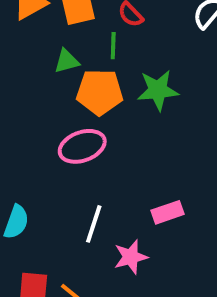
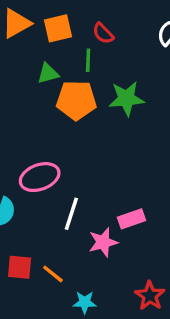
pink ellipse: (82, 146) -> (40, 177), moved
pink rectangle: (168, 212) -> (131, 219), moved

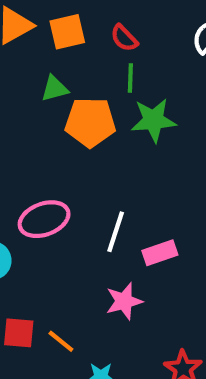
green line: (88, 60) -> (130, 78), moved
white line: (71, 214) -> (116, 232), moved
pink rectangle: (131, 219) -> (160, 253), moved

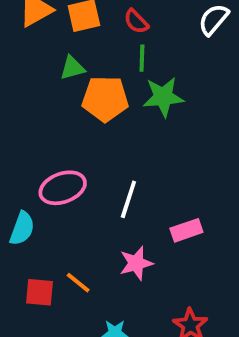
pink rectangle: (160, 253) -> (186, 230), moved
orange line: (61, 341) -> (78, 283), moved

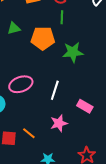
green triangle: (72, 68) -> (14, 28), moved
green star: (163, 97) -> (73, 52), moved
pink rectangle: (186, 230) -> (85, 106), turned 49

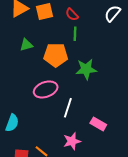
pink ellipse: (21, 84) -> (46, 89), moved

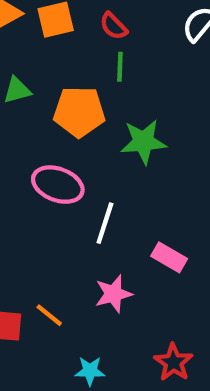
pink ellipse: (46, 89) -> (58, 185), turned 40

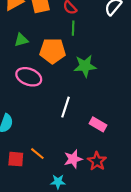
pink ellipse: (58, 185) -> (29, 77), moved
pink star: (113, 294) -> (73, 159), moved
red star: (173, 362) -> (97, 161), moved

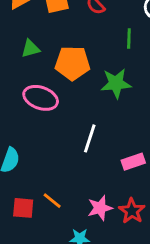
green line: (73, 28) -> (129, 39), moved
pink rectangle: (98, 124) -> (133, 162), turned -49

